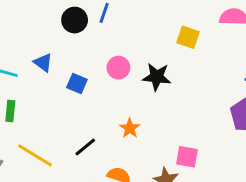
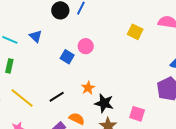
black star: (157, 77) -> (104, 103), moved
blue square: (77, 83) -> (67, 57), moved
pink square: (187, 157) -> (137, 114), moved

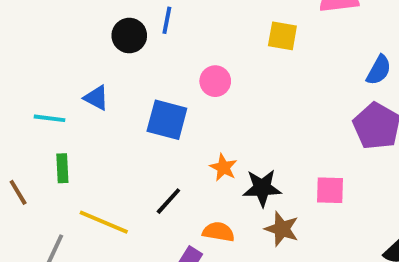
pink circle: (86, 46) -> (215, 81), moved
blue square: (67, 57) -> (167, 120), size x1.5

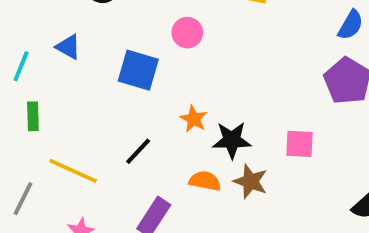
cyan line: (49, 118) -> (21, 66), turned -76
orange semicircle: (218, 232) -> (205, 181), moved

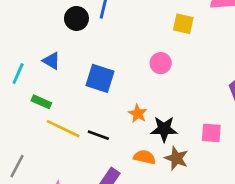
pink circle: (187, 33) -> (161, 63), moved
green rectangle: (33, 116) -> (41, 102), moved, turned -66
black line: (138, 151) -> (98, 135), turned 65
yellow line: (73, 171) -> (63, 129), moved

